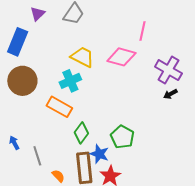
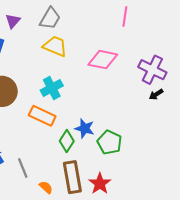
pink line: (143, 31) -> (125, 16), moved
yellow trapezoid: (82, 57) -> (55, 46), moved
blue star: (99, 154) -> (85, 128), moved

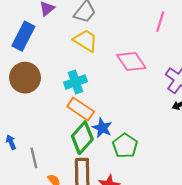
pink diamond: (103, 60) -> (131, 61), turned 36
orange rectangle: (42, 116) -> (81, 109), moved
green diamond: (67, 141) -> (82, 138), size x1.4

